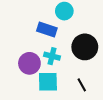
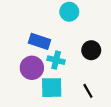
blue rectangle: (47, 30) -> (40, 41), moved
black circle: (85, 47) -> (91, 50), size x0.7

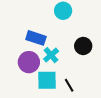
cyan cross: (56, 60) -> (51, 55), turned 35
black line: (88, 91) -> (69, 85), moved

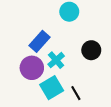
blue rectangle: (36, 38) -> (40, 41), turned -66
cyan square: (47, 80) -> (52, 88), turned -30

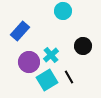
blue rectangle: (40, 41) -> (20, 31), moved
black line: (76, 93) -> (69, 77), moved

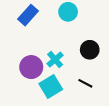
blue rectangle: (20, 31) -> (28, 15), moved
black line: (69, 77) -> (85, 83), moved, turned -32

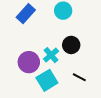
black circle: (90, 50) -> (71, 45), moved

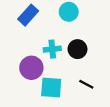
cyan cross: (51, 55) -> (52, 49), moved, turned 35
cyan square: (47, 80) -> (51, 88), turned 35

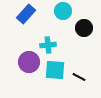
black circle: (77, 49) -> (84, 28), moved
cyan square: (51, 88) -> (55, 70), moved

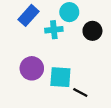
cyan cross: (48, 45) -> (54, 30), moved
black line: (79, 77) -> (80, 93), moved

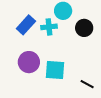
blue rectangle: (28, 15) -> (26, 25), moved
black line: (80, 93) -> (87, 84), moved

